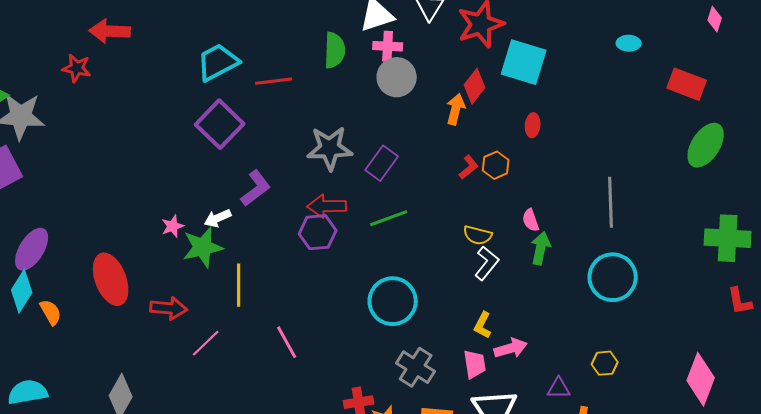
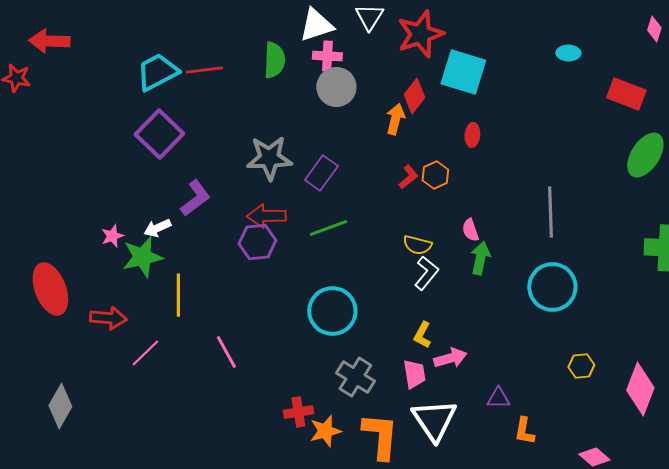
red line: (274, 81) -> (204, 70), moved
yellow hexagon: (605, 363) -> (581, 366), moved

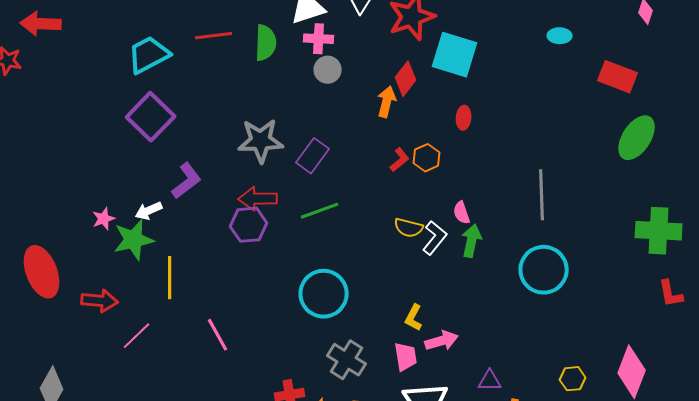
red line: (204, 70) -> (214, 36), moved
gray circle: (336, 87) -> (328, 70), size x0.7
white L-shape: (426, 273) -> (435, 238), moved
yellow hexagon: (581, 366) -> (573, 379), moved

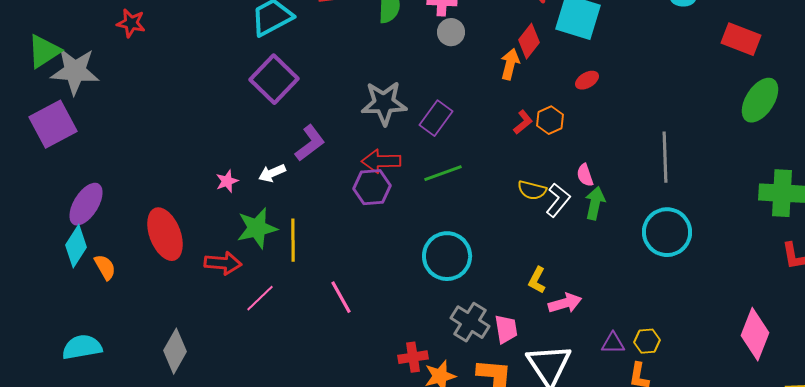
red ellipse: (464, 118) -> (587, 80), turned 55
green star: (134, 240) -> (257, 228), moved
pink trapezoid: (406, 357) -> (506, 329), moved
yellow hexagon: (573, 379) -> (647, 341), moved

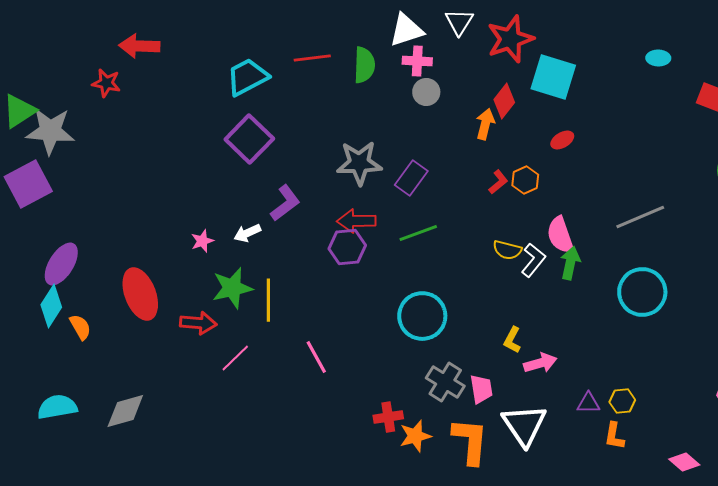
gray line: (665, 157) -> (640, 217), turned 69
pink semicircle: (585, 175) -> (560, 235), size x1.6
gray diamond: (175, 351) -> (125, 411), moved, turned 45

